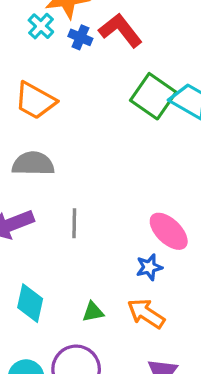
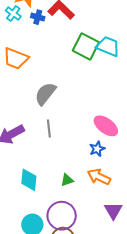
gray semicircle: (33, 164) -> (45, 94), moved, turned -45

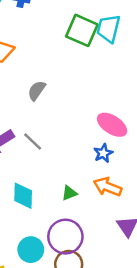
cyan trapezoid: (108, 46) -> (109, 29), turned -95
gray semicircle: (45, 94) -> (37, 91), size x0.7
gray line: (49, 129) -> (33, 141), moved, turned -36

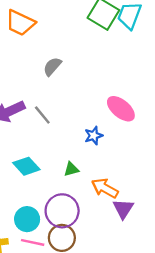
blue star: (103, 153) -> (94, 136), moved
orange arrow: (107, 187) -> (105, 188), moved
cyan diamond: (23, 196) -> (26, 166), turned -52

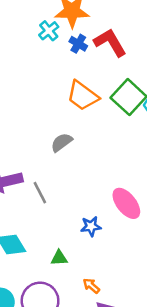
orange trapezoid: (20, 23) -> (83, 96), moved
orange arrow: (105, 188) -> (91, 286), size x0.6

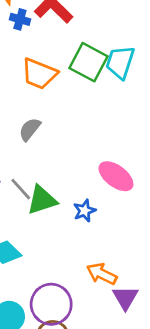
green triangle: (59, 258) -> (42, 200), moved, size x1.6
orange arrow: (91, 286) -> (102, 274), size x1.5

